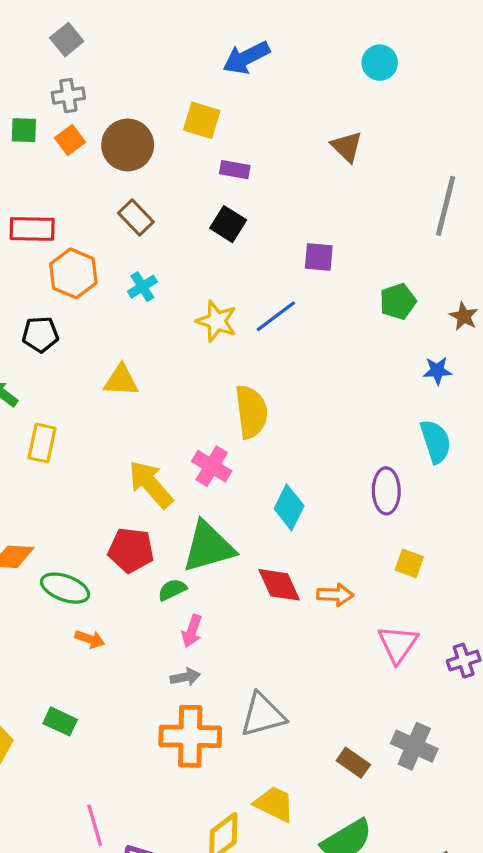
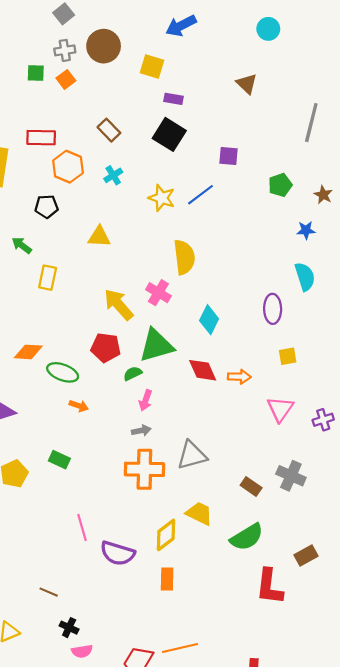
brown circle: (128, 145) -> (104, 46), moved
black square: (228, 224) -> (169, 134), size x1.4
yellow square: (409, 563) -> (288, 356), turned -30

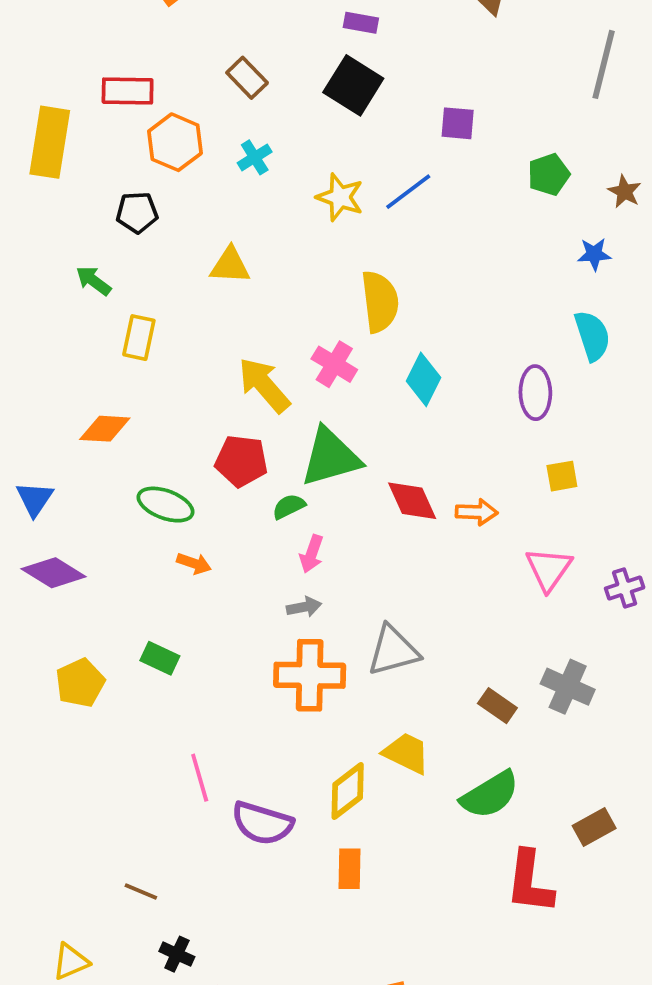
cyan diamond: (209, 320) -> (423, 379), moved
orange diamond: (28, 352) -> (105, 429), moved

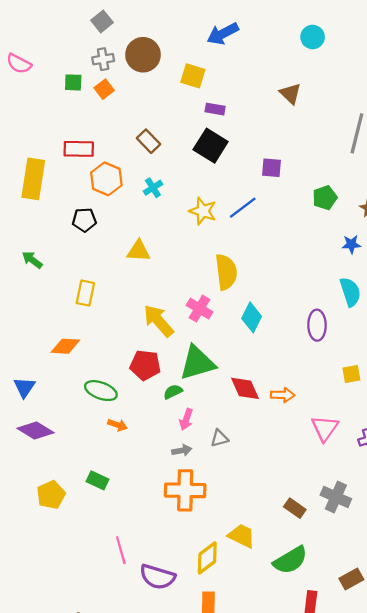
green arrow: (93, 281) -> (32, 260), moved
yellow square: (562, 476) -> (351, 374), moved
gray triangle: (393, 651) -> (219, 438), moved, size x0.6

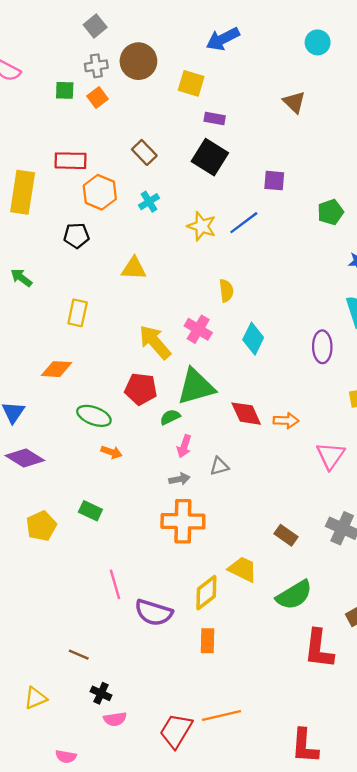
yellow semicircle: (226, 272) -> (226, 291), size x0.6
brown rectangle: (295, 508) -> (286, 535), moved

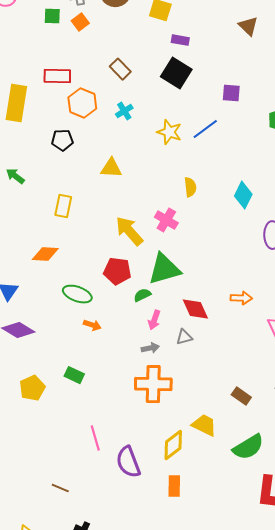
cyan diamond: (253, 339) -> (243, 195), moved
red diamond: (246, 414) -> (195, 309), moved
purple semicircle: (154, 613) -> (128, 462), turned 52
brown line: (79, 655) -> (60, 488), moved

